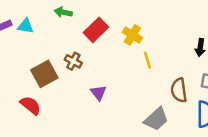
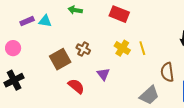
red rectangle: (96, 30) -> (119, 14), moved, turned 66
yellow cross: (132, 35) -> (122, 48), moved
red semicircle: (31, 105) -> (76, 86), moved

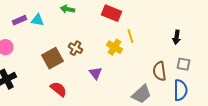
yellow line: (142, 48) -> (130, 36), moved
red semicircle: (76, 86) -> (58, 89), moved

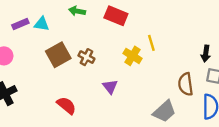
red rectangle: (111, 13) -> (116, 16), moved
black arrow: (176, 37) -> (206, 54), moved
brown square: (52, 58) -> (58, 55), moved

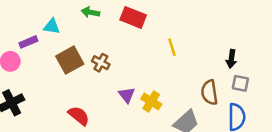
purple rectangle: (20, 24) -> (28, 42), moved
yellow cross: (132, 56) -> (151, 101), moved

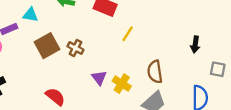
yellow line: (172, 47) -> (128, 34), moved, turned 49
gray square: (240, 83) -> (218, 69), moved
brown semicircle: (209, 92) -> (155, 72), moved

